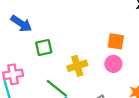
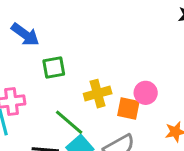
orange square: (116, 41) -> (128, 109), moved

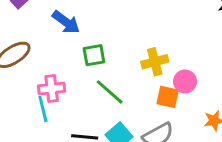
yellow cross: (98, 94) -> (155, 62), moved
green line: (69, 122) -> (110, 92), moved

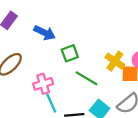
yellow cross: (155, 62) -> (115, 61), moved, turned -30
cyan line: (43, 109) -> (51, 103), moved

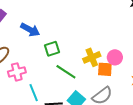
yellow cross: (115, 61) -> (92, 57), turned 30
pink cross: (43, 84) -> (17, 72), moved

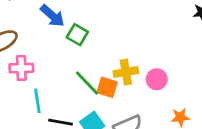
green square: (52, 49) -> (77, 35), moved, turned 35
orange square: (105, 69) -> (107, 87), moved

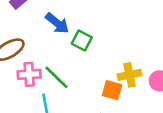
green line: (87, 83) -> (57, 77), moved

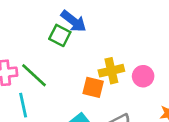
blue arrow: (57, 23) -> (74, 21), moved

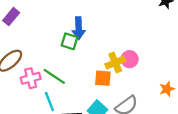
blue arrow: (74, 21) -> (79, 28), turned 60
pink circle: (143, 76) -> (130, 59), moved

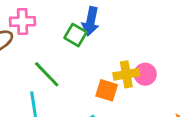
pink cross: (31, 78) -> (22, 22), moved

